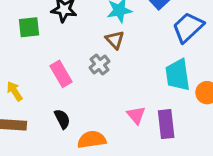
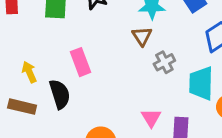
gray cross: (100, 65) -> (164, 62), moved
black semicircle: (62, 119) -> (60, 94), moved, size x1.4

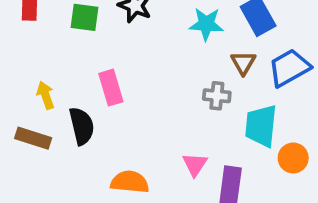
brown triangle: (142, 36) -> (243, 63), moved
gray cross: (164, 62) -> (217, 96), turned 30

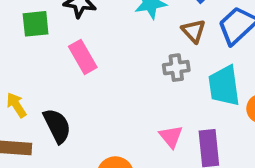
pink rectangle: (111, 88) -> (83, 57), moved

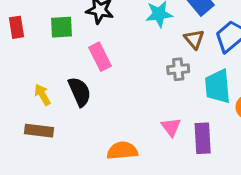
black semicircle: (57, 126) -> (80, 92), moved

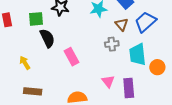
pink rectangle: (100, 57) -> (72, 57), moved
black semicircle: (80, 92) -> (47, 38), moved
brown rectangle: (39, 131) -> (33, 91), moved

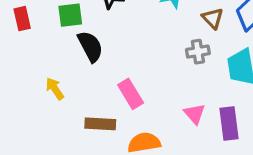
pink rectangle: (72, 57) -> (131, 94), moved
brown rectangle: (33, 91) -> (100, 124), moved

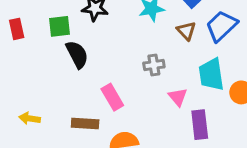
gray cross: (198, 52) -> (154, 65), moved
yellow arrow: (55, 89) -> (30, 118), moved, turned -48
pink triangle: (195, 114) -> (178, 97), moved

